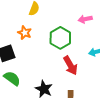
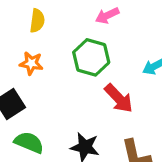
pink arrow: (85, 19) -> (107, 15), moved

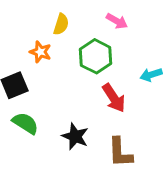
pink arrow: (107, 15) -> (117, 21), turned -135
yellow semicircle: (37, 21) -> (61, 24), moved

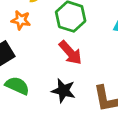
red arrow: (114, 98) -> (70, 53), moved

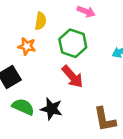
black star: (63, 91) -> (51, 109), moved

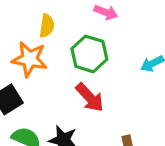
orange star: (27, 46) -> (30, 59), size x1.5

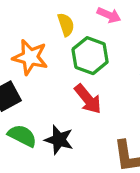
yellow semicircle: (47, 26) -> (66, 25), moved, turned -30

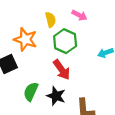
green semicircle: (22, 136) -> (31, 92), moved, turned -96
black star: (59, 140) -> (56, 96), moved

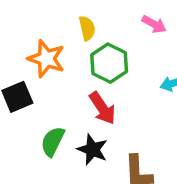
pink arrow: (79, 15) -> (154, 24), moved

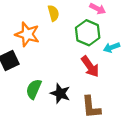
green hexagon: (109, 63) -> (88, 33), moved
red arrow: (102, 108) -> (90, 66), moved

